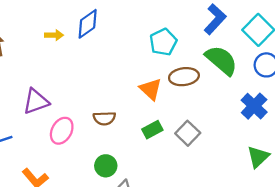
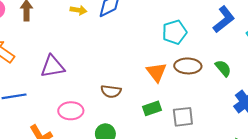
green semicircle: (221, 60) -> (223, 68), moved, size x0.6
pink ellipse: (62, 131) -> (71, 111), moved, turned 50
gray square: (188, 133) -> (183, 117), turned 30

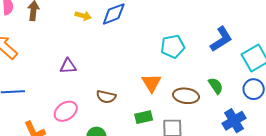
purple triangle: (53, 66) -> (68, 66), moved, size x0.7
brown ellipse: (188, 66) -> (186, 96), moved
pink ellipse: (71, 111) -> (66, 111), turned -40

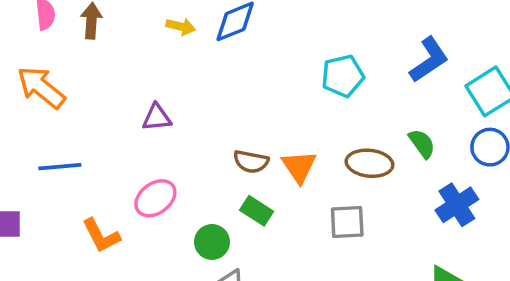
orange triangle: (151, 83) -> (299, 167), moved
brown semicircle: (106, 97) -> (251, 162), moved
green rectangle: (144, 117) -> (257, 211), moved, turned 48

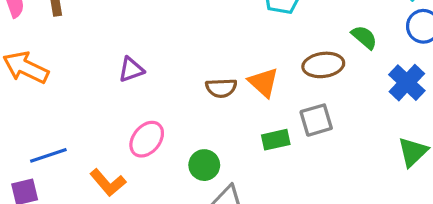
blue line: (60, 167) -> (48, 155), moved
green rectangle: (257, 211) -> (276, 140), moved, turned -32

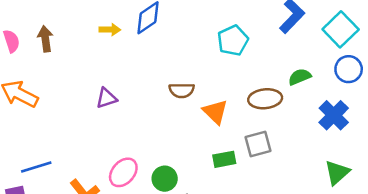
green semicircle: (364, 37) -> (300, 77), turned -65
brown semicircle: (221, 88) -> (182, 90), moved
pink ellipse: (147, 139) -> (123, 172), moved

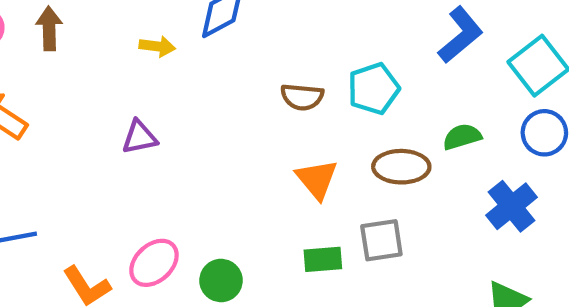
yellow arrow: (110, 30) -> (157, 46), moved
cyan pentagon: (233, 40) -> (374, 89), moved
brown semicircle: (182, 90) -> (302, 97), moved

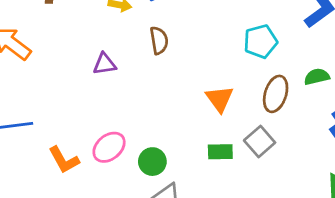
brown semicircle: (302, 97) -> (159, 40), moved, turned -108
brown ellipse: (401, 167) -> (276, 94), turned -76
gray square: (381, 240) -> (260, 141), turned -36

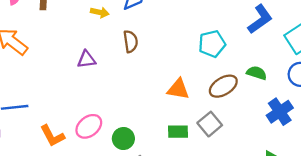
green semicircle: (317, 77) -> (257, 73), turned 30
brown ellipse: (276, 94) -> (223, 86), turned 40
orange triangle: (220, 99) -> (178, 89), turned -45

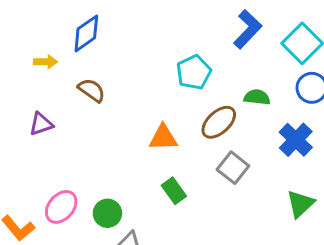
brown semicircle: (131, 41) -> (92, 90), turned -35
gray square: (210, 124) -> (233, 168), moved
green rectangle: (178, 132) -> (174, 191), turned 66

